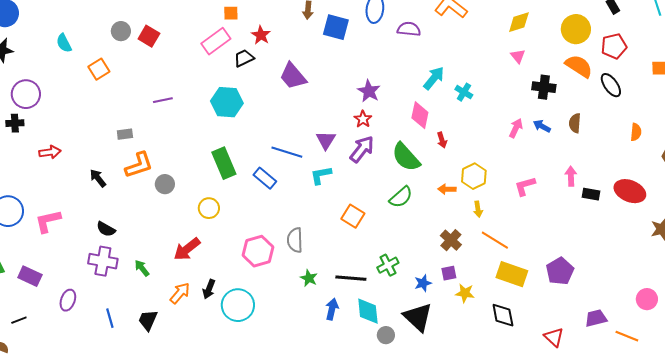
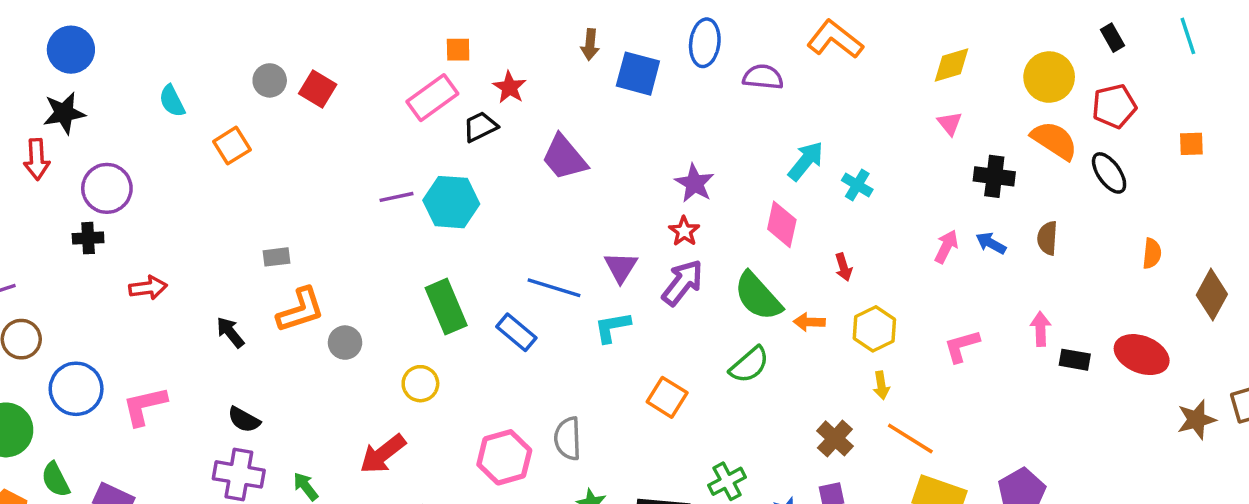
purple line: (163, 100) -> (396, 197), moved
red arrow: (442, 140) -> (844, 267), moved
orange arrow: (447, 189) -> (809, 322), moved

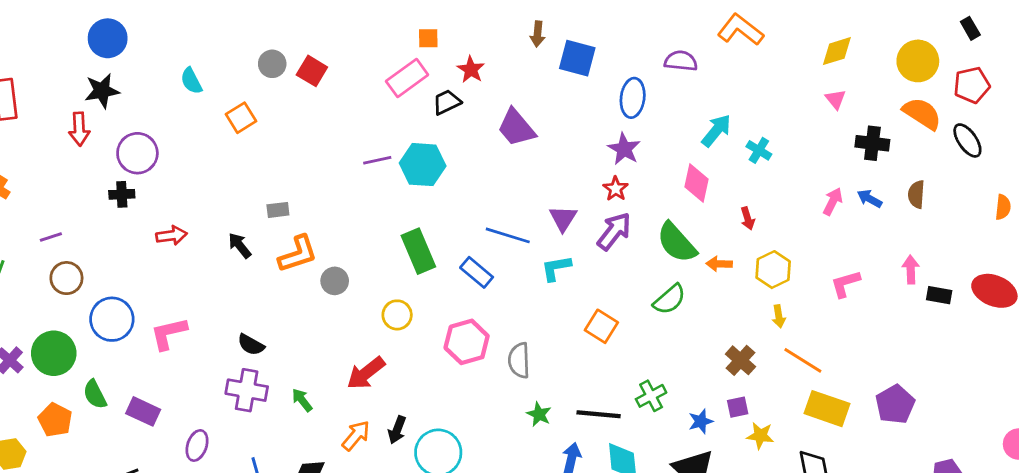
blue ellipse: (705, 43) -> (633, 98), moved
black arrow: (230, 332) -> (240, 245), moved
pink hexagon: (504, 457) -> (467, 342), moved

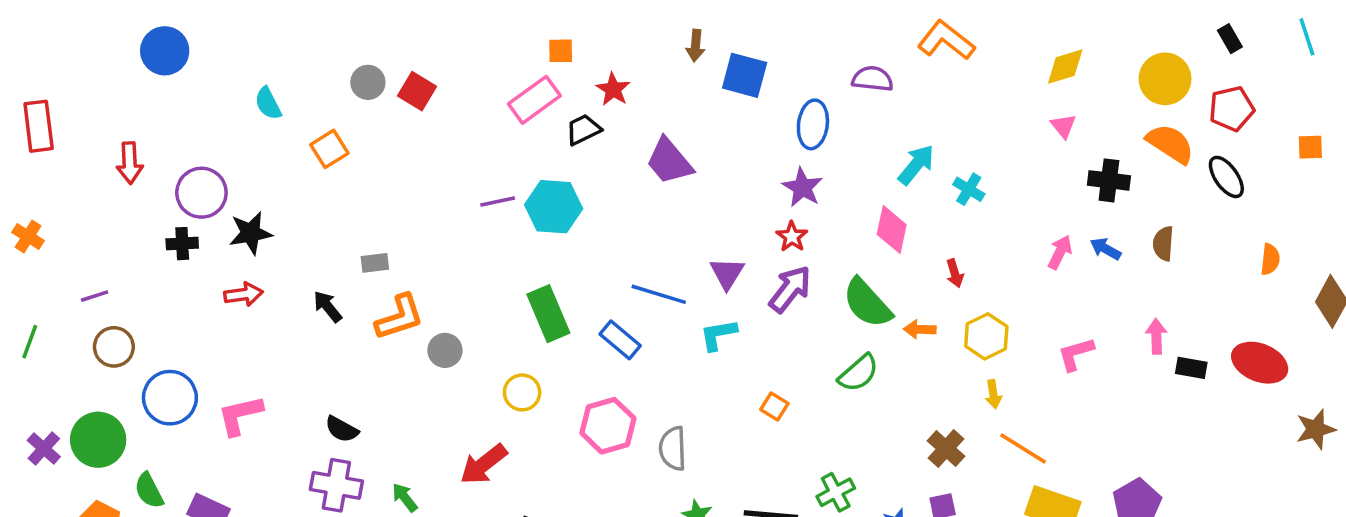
black star: (102, 91) -> (251, 233), moved
orange square: (601, 326) -> (774, 406), size x0.7

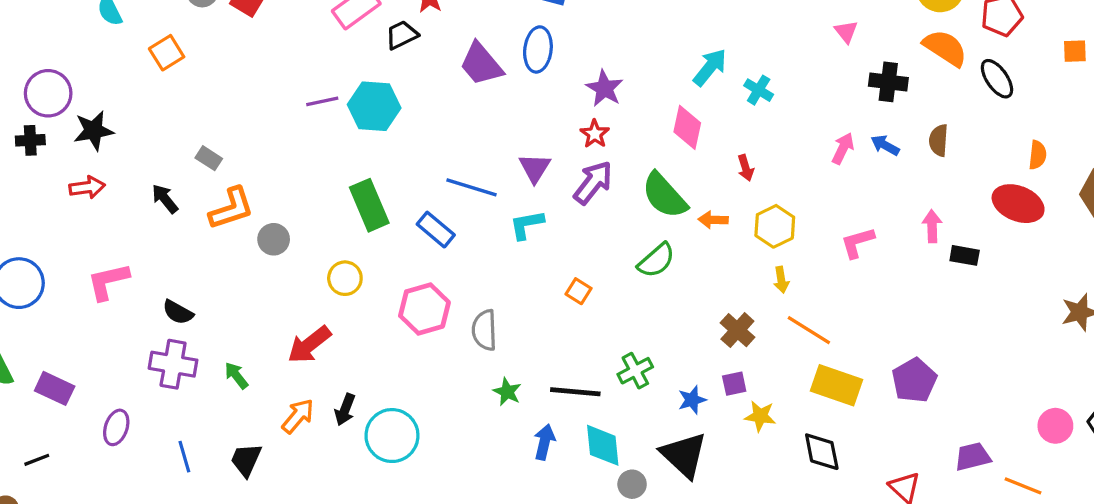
blue ellipse: (813, 124) -> (538, 49), moved
gray rectangle: (375, 263) -> (209, 158), turned 40
red ellipse: (1260, 363) -> (1018, 204), moved
pink L-shape: (240, 415) -> (108, 281), moved

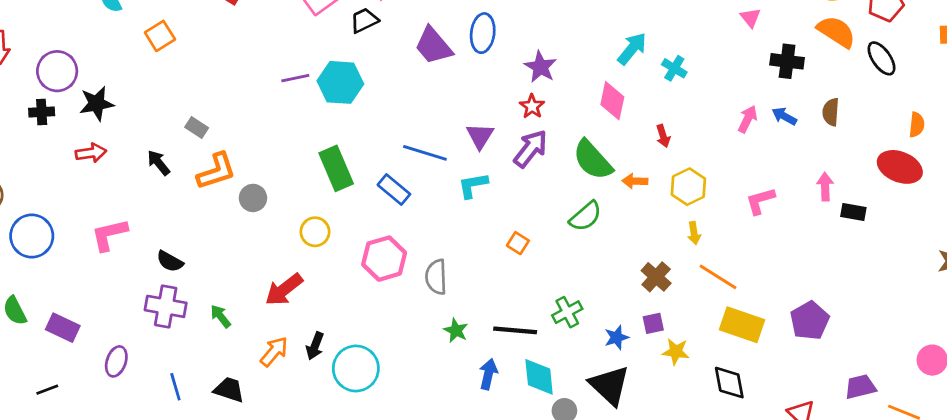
black trapezoid: (246, 460) -> (229, 390), turned 84

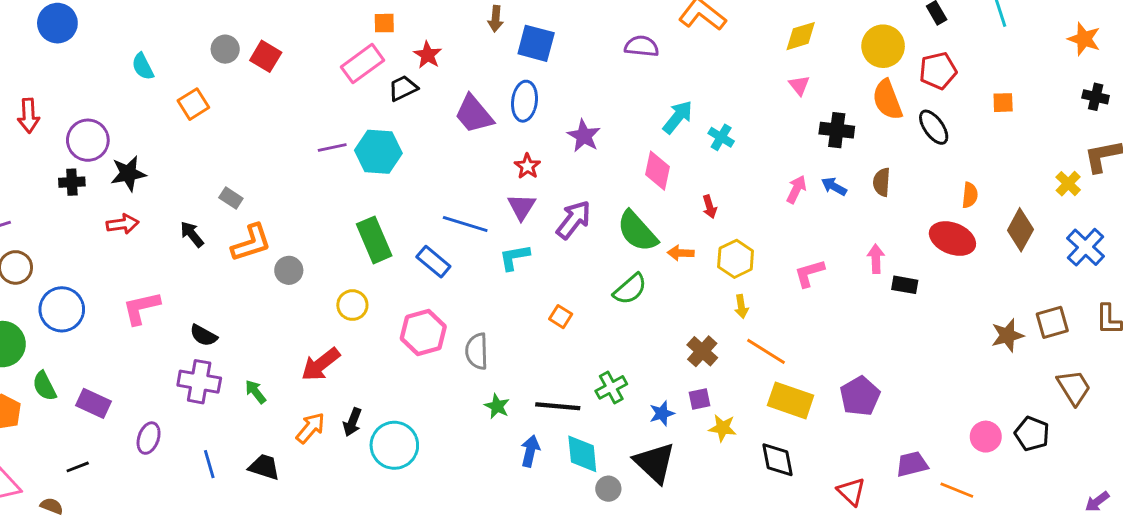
orange semicircle: (836, 32) -> (887, 100), turned -144
red star: (532, 106) -> (527, 166), moved

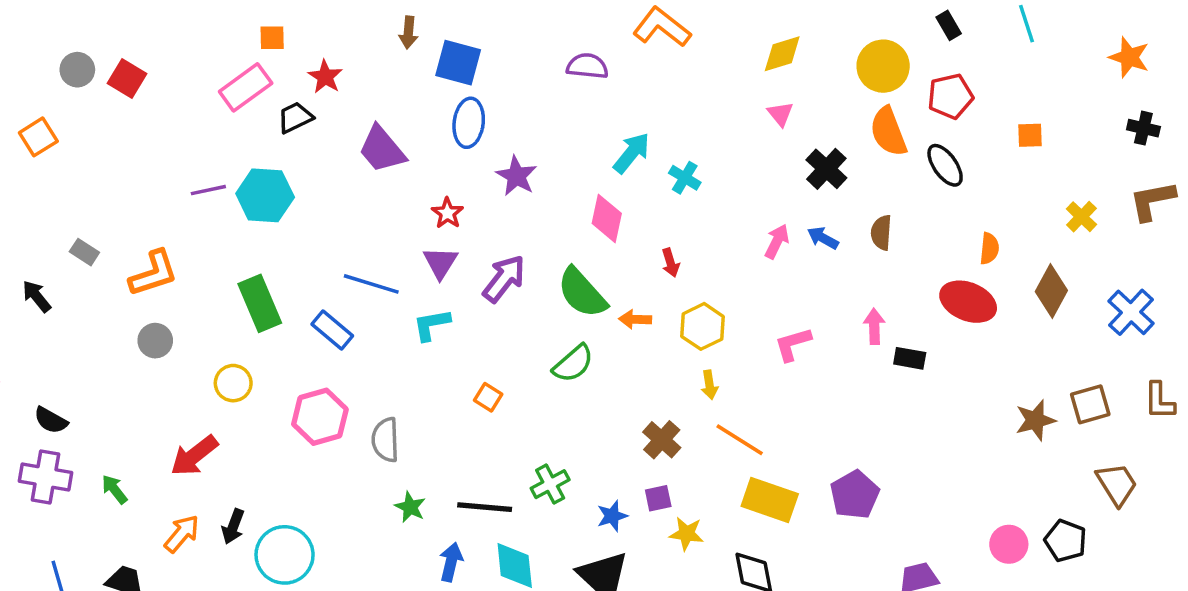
blue ellipse: (524, 101) -> (469, 123), moved
black cross: (837, 130) -> (826, 169), turned 36
yellow cross: (1068, 184) -> (1081, 217), moved
orange L-shape: (251, 243) -> (153, 273), moved

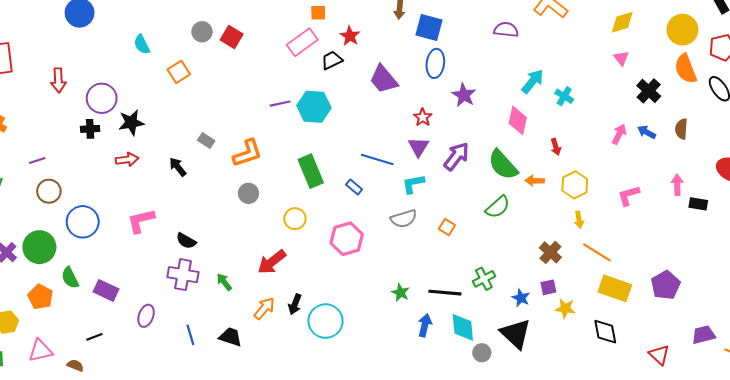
blue rectangle: (332, 330) -> (354, 187), size x0.7
gray semicircle: (385, 440) -> (404, 219), moved, turned -105
blue star: (612, 516) -> (521, 298), turned -30

